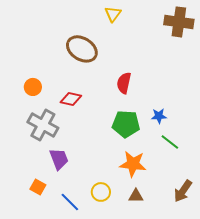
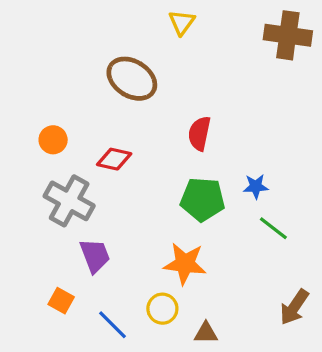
orange star: (133, 164) -> (185, 264), moved
brown triangle: (136, 196) -> (206, 333), moved

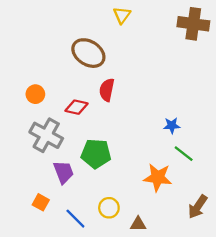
red semicircle: (199, 133) -> (107, 90), moved
green pentagon: (203, 199) -> (96, 154), moved
orange star: (185, 264) -> (158, 177), moved

